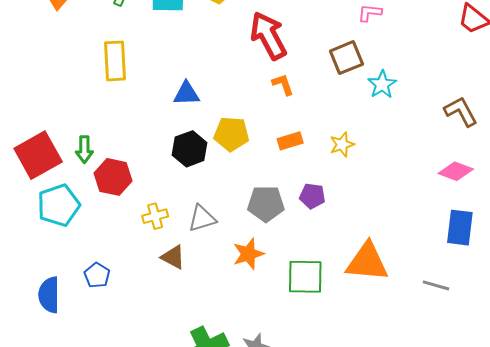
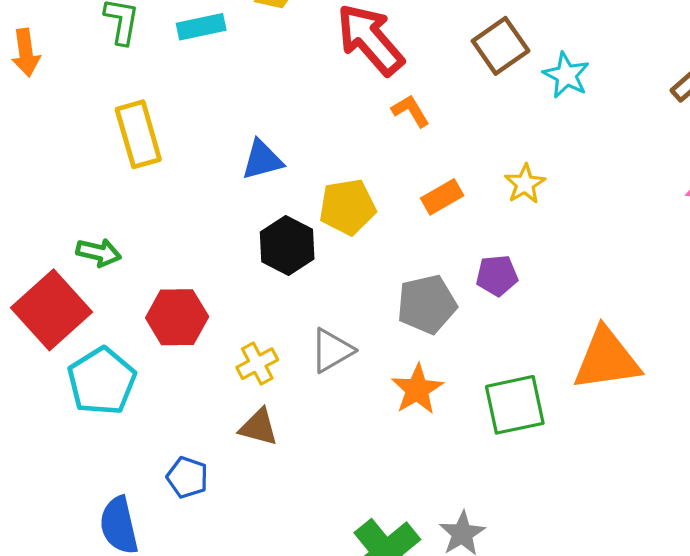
green arrow: (84, 149) -> (99, 253), moved, turned -64
brown triangle: (173, 257) -> (259, 427), moved

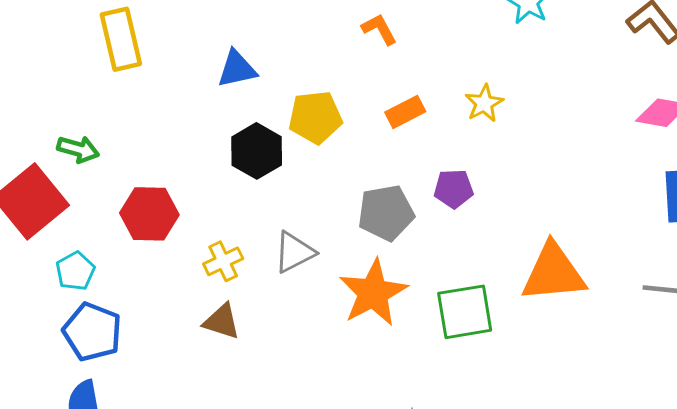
cyan pentagon: (102, 381) -> (75, 271), size x0.6
orange star: (417, 389) -> (373, 293), size x1.4
blue pentagon: (187, 477) -> (92, 332), moved, size x1.5

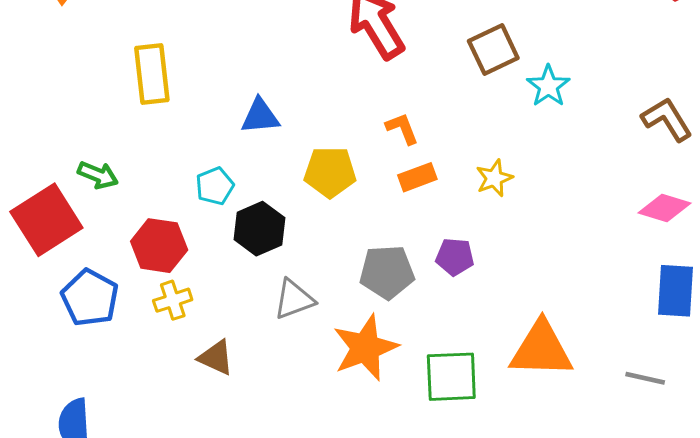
orange L-shape: (379, 29) -> (402, 129), moved
black hexagon: (257, 151) -> (259, 229), moved
yellow cross: (223, 261) -> (173, 300), moved
cyan pentagon: (75, 271) -> (215, 186), moved
blue pentagon: (92, 332) -> (90, 298), moved

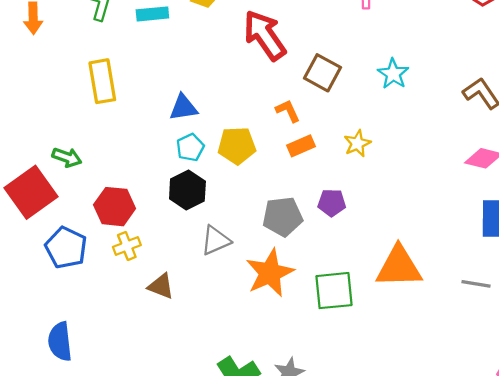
brown square: (493, 50) -> (322, 73), moved, turned -33
cyan pentagon: (215, 186) -> (190, 147), moved

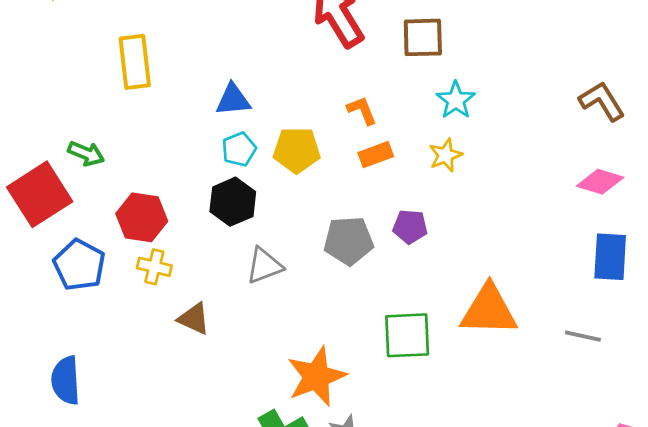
brown square: (322, 73) -> (423, 37), moved, turned -33
cyan star: (393, 74) -> (456, 100), moved
yellow cross: (127, 246) -> (154, 267), turned 32
orange star: (270, 273) -> (316, 376), moved

